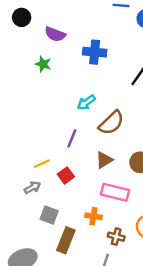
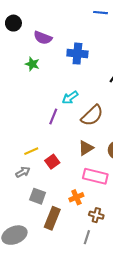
purple line: (72, 138) -> (53, 116), moved
orange cross: (93, 216) -> (76, 197), turned -32

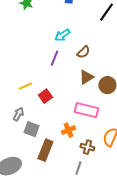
brown semicircle: (92, 115) -> (83, 52), size x0.6
purple line: (53, 116) -> (54, 58), moved
brown triangle: (86, 148) -> (86, 77), moved
gray arrow: (23, 172) -> (18, 114), moved, turned -32

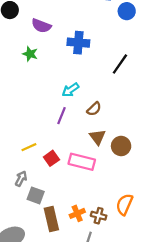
brown triangle: (86, 77) -> (97, 137), turned -35
pink rectangle: (86, 110) -> (82, 162), moved
orange cross: (68, 130) -> (77, 213), moved
brown rectangle: (45, 150) -> (51, 219), turned -35

